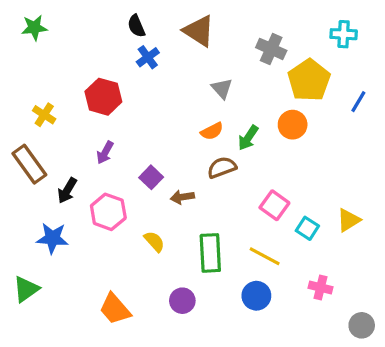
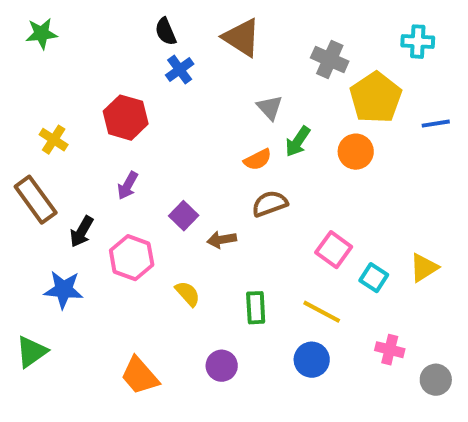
blue line: (358, 102) -> (436, 124), turned 50
green arrow: (248, 138) -> (298, 142), moved
green rectangle: (210, 253) -> (256, 308), size x0.7
gray circle: (362, 325) -> (436, 380), moved

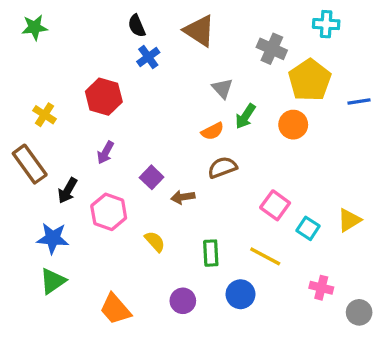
cyan cross: (418, 42) -> (326, 24), moved
green triangle: (32, 352) -> (53, 281), moved
blue circle: (312, 360) -> (240, 294), moved

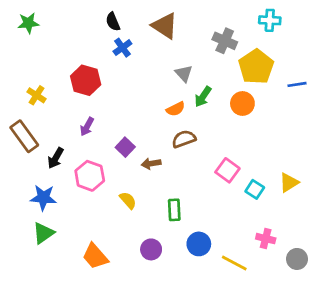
yellow line: (265, 256) -> (234, 263), moved

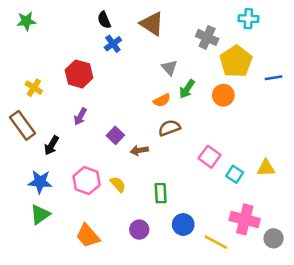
pink hexagon: (90, 176) -> (87, 181), moved
yellow triangle: (289, 183) -> (266, 168), turned 30
pink cross: (266, 239) -> (245, 219), size x1.6

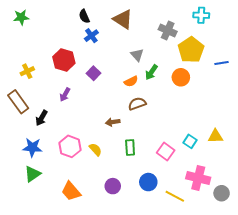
yellow cross: (34, 88) -> (27, 71), turned 32
purple square: (115, 135) -> (93, 73), moved
pink square: (210, 157) -> (166, 152), moved
green rectangle: (161, 193) -> (130, 147), moved

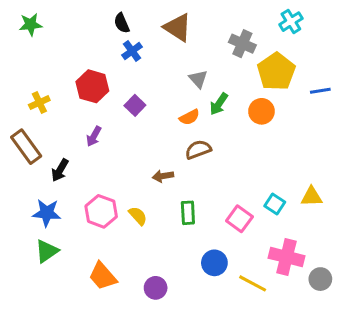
cyan cross: (201, 15) -> (291, 22), turned -35
purple circle: (113, 186) -> (156, 288), moved

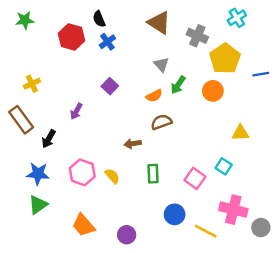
brown triangle: (178, 27) -> (159, 23), moved
red hexagon: (92, 86) -> (71, 37), moved
yellow triangle: (312, 197) -> (240, 133), moved

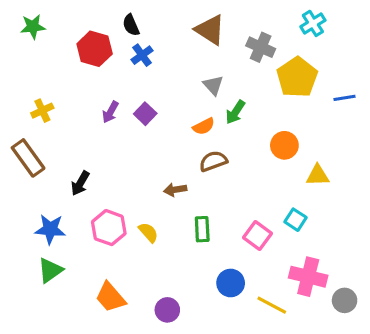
orange circle: (213, 91) -> (284, 145), moved
purple arrow: (76, 111) -> (110, 112), moved
black arrow: (49, 139) -> (80, 183), moved

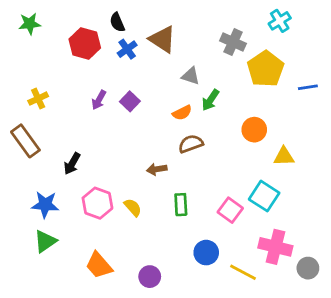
brown triangle: (210, 30) -> (162, 39), moved
gray triangle: (213, 85) -> (191, 76), turned -30
cyan square: (295, 220) -> (264, 196), size x1.5

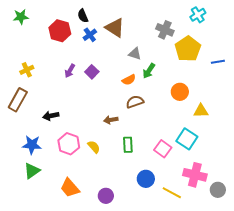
brown rectangle: (25, 141) -> (18, 100), turned 65
black arrow: (72, 164) -> (51, 116), turned 49

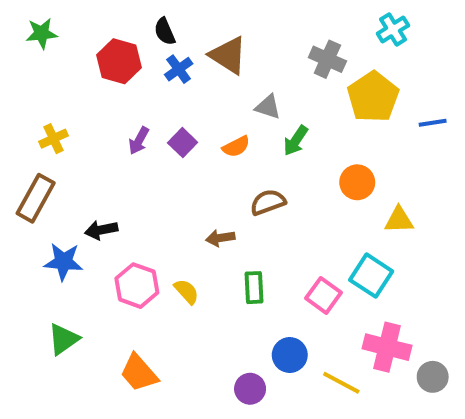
orange semicircle: (129, 80) -> (236, 147), moved
blue star: (32, 145) -> (63, 262), moved
purple circle: (106, 196) -> (250, 389), moved

